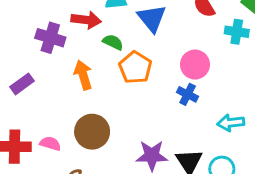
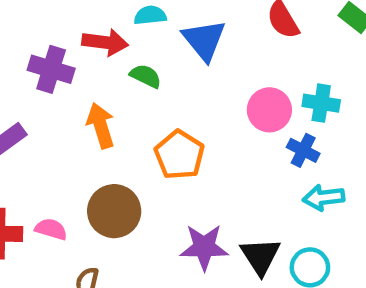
cyan cross: (237, 32) -> (321, 103), moved
orange pentagon: (135, 68) -> (179, 155), moved
blue cross: (188, 94) -> (303, 150), moved

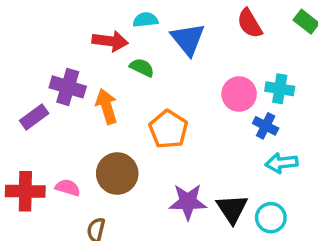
purple cross: (51, 69) -> (68, 87), moved

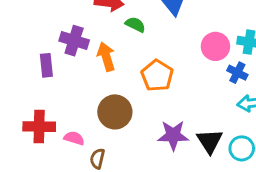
purple rectangle: (34, 117) -> (46, 65), turned -60
pink semicircle: (68, 188) -> (74, 138), moved

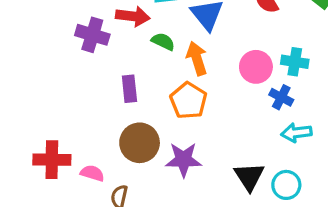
purple cross: (74, 41) -> (92, 35), moved
orange arrow: (106, 57) -> (197, 58), moved
purple rectangle: (46, 65) -> (129, 89), moved
purple star: (173, 135) -> (183, 160), moved

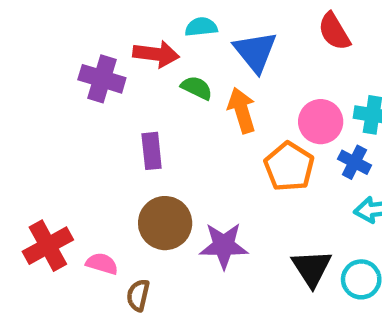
orange pentagon: (188, 101) -> (289, 167), moved
red cross: (52, 160) -> (48, 246), turned -30

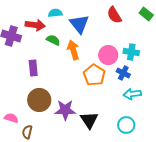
black triangle: (312, 268) -> (89, 120), moved

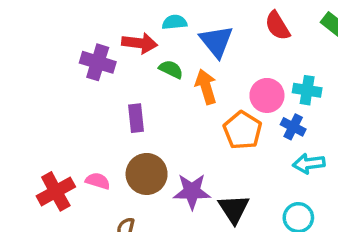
pink semicircle: (11, 118) -> (98, 181), moved

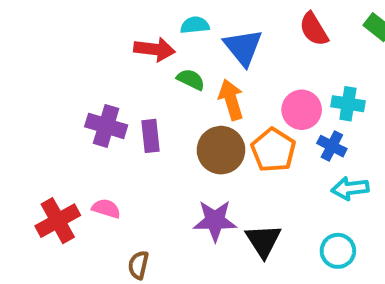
purple cross: (98, 62) -> (106, 126), moved
brown circle: (147, 174) -> (221, 150), moved

